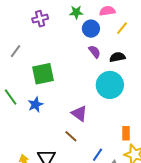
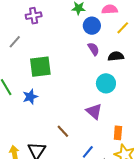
purple cross: (40, 19) -> (34, 16), moved
cyan circle: (110, 85) -> (106, 83), size x0.7
purple triangle: (79, 113) -> (94, 111), moved

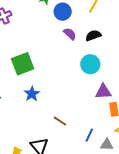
blue star: (30, 97) -> (32, 94), moved
purple triangle: (94, 111) -> (103, 92), moved, turned -30

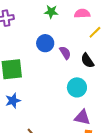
blue circle: (63, 12) -> (45, 43), moved
black semicircle: (93, 36) -> (87, 61), turned -119

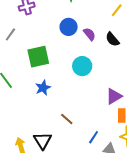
cyan circle: (77, 87) -> (82, 66), moved
purple triangle: (82, 117) -> (114, 96), turned -36

